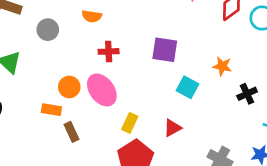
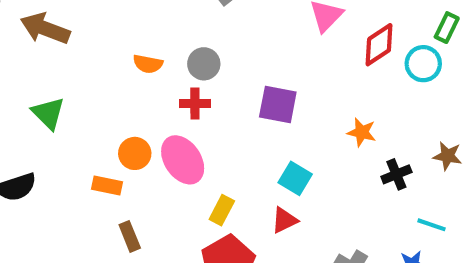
orange semicircle: (92, 16) -> (148, 64), moved
gray circle: (48, 30) -> (204, 64), moved
cyan square: (187, 87) -> (295, 178), moved
brown rectangle: (71, 132) -> (130, 236), moved

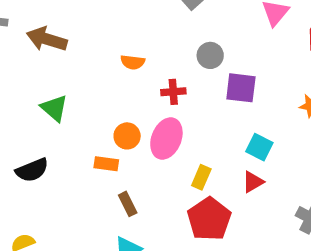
gray circle: (204, 64) -> (210, 55), moved
pink ellipse: (183, 160) -> (166, 138), turned 60

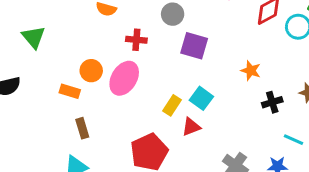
yellow rectangle: (201, 177) -> (172, 105), moved

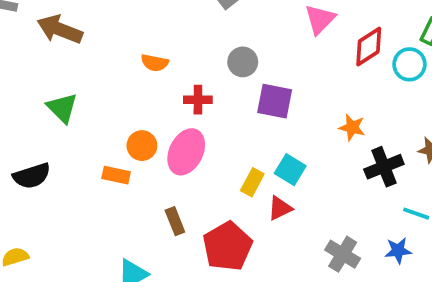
black cross: (272, 102) -> (384, 167), size x1.4
brown rectangle: (82, 128) -> (175, 221), moved

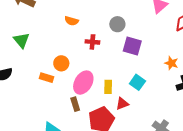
pink ellipse: (186, 152) -> (83, 83), moved
yellow rectangle: (252, 182) -> (108, 87), moved, turned -32
red triangle: (280, 208) -> (122, 104), moved

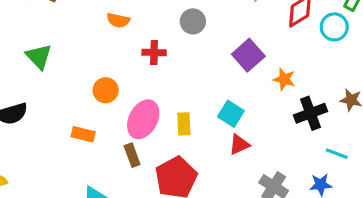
purple square: (132, 46) -> (248, 55), moved, turned 36
orange rectangle: (47, 78) -> (83, 134), moved
red triangle: (122, 104) -> (239, 145), moved

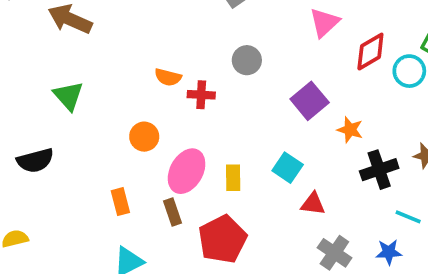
orange semicircle: (118, 20) -> (168, 77), moved
orange rectangle: (83, 134) -> (120, 202), moved, turned 60
red triangle: (239, 145) -> (313, 204), moved, turned 30

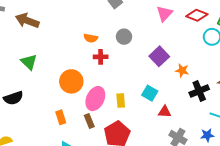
red diamond: (370, 52) -> (197, 15), moved, turned 55
orange semicircle: (168, 77) -> (91, 38), moved
orange circle: (144, 137) -> (71, 81), size x1.5

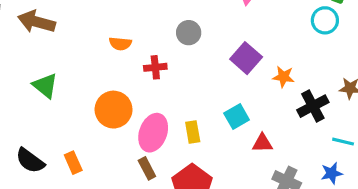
orange semicircle: (91, 38) -> (120, 44), moved
cyan square: (150, 93) -> (237, 116), turned 35
black semicircle: (13, 98) -> (30, 161), moved, turned 60
orange rectangle: (61, 117) -> (73, 163), moved

